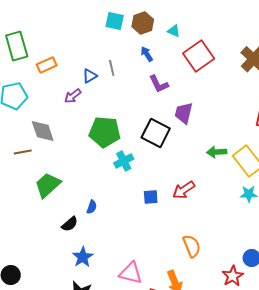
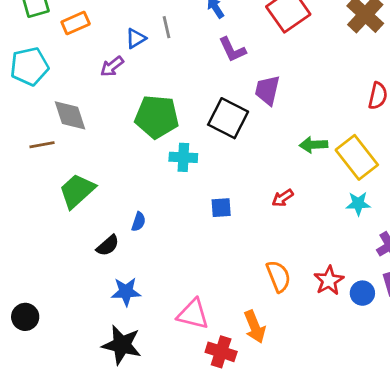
cyan cross: (124, 161) -> (183, 157), turned 30
red arrow: (184, 190) -> (283, 198), moved, size x0.7
blue star: (83, 257) -> (126, 292), turned 30
red star: (233, 276) -> (329, 280), moved

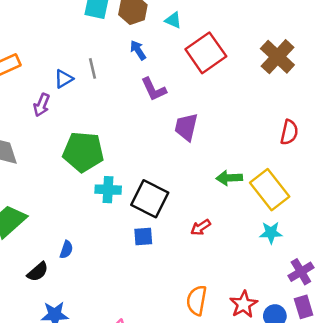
purple arrow: (112, 66) -> (42, 105), turned -30
black square: (228, 118) -> (150, 199), moved
orange semicircle: (278, 276) -> (197, 300), turned -148

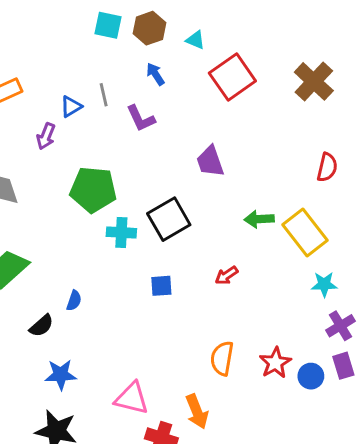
purple L-shape: (154, 89) -> (141, 118), moved
purple trapezoid: (186, 127) -> (210, 161), turned -32
black square: (150, 199) -> (169, 219), moved, turned 33
cyan star: (271, 233) -> (324, 284), moved

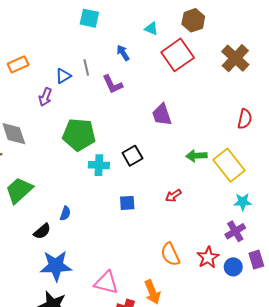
brown hexagon: (150, 28) -> (193, 20), moved
black square: (169, 219) -> (132, 156), size x0.7
purple cross: (340, 326) -> (235, 231), moved
orange semicircle: (222, 358) -> (170, 254), turned -35
blue star: (61, 375) -> (56, 266), size x1.4

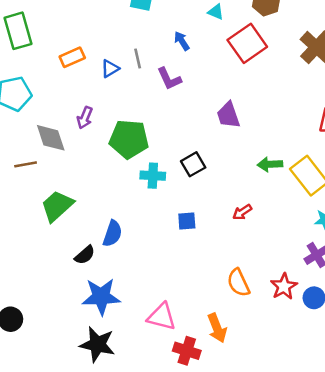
orange rectangle: (18, 64) -> (72, 57), moved
purple arrow: (45, 97) -> (85, 118), moved
blue semicircle: (65, 213) -> (113, 234), size x1.5

